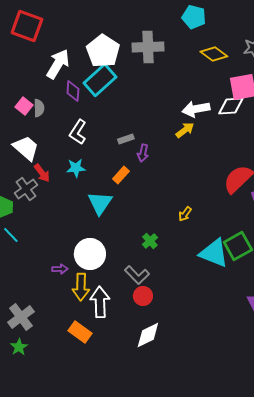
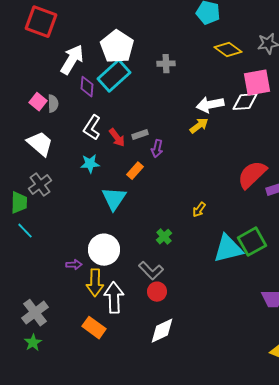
gray cross: (148, 47) -> (166, 64), moved, size x0.6
red arrow: (42, 173) -> (117, 138), moved
cyan triangle: (214, 253) -> (228, 249), turned -36

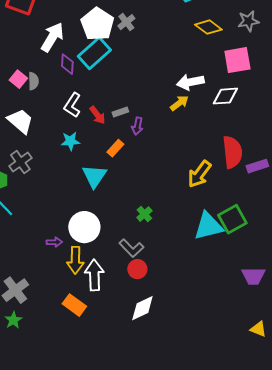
gray cross: (166, 64) -> (126, 22), moved, turned -36
white diamond: (245, 102) -> (225, 96), moved
red semicircle: (252, 175) -> (232, 152), turned 128
yellow arrow: (199, 210) -> (199, 174), moved, size x1.8

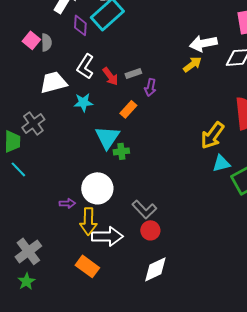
white trapezoid: (20, 121) -> (53, 82), moved, turned -56
green cross: (144, 214) -> (121, 151), moved, turned 35
cyan triangle: (208, 226) -> (221, 163), moved, size x0.6
white arrow: (94, 275) -> (107, 236), turned 92

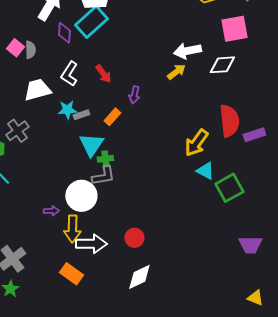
gray rectangle: (133, 73) -> (81, 115), moved
red arrow: (110, 76) -> (103, 74), moved
cyan triangle: (221, 163) -> (205, 171), turned 42
gray L-shape: (144, 209) -> (103, 176), moved, turned -55

